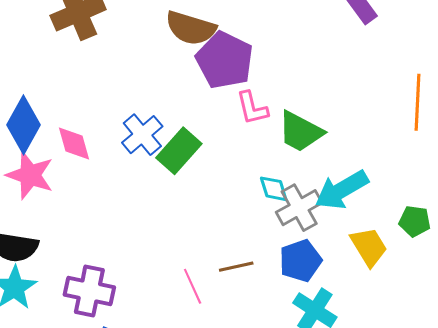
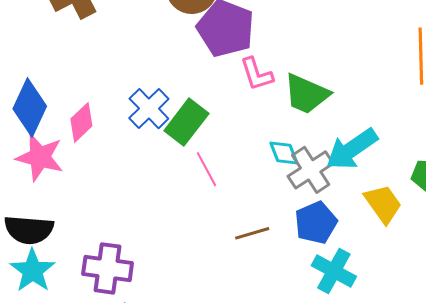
pink diamond: (74, 143) -> (81, 122), turned 66
pink line: (193, 286) -> (206, 169), moved

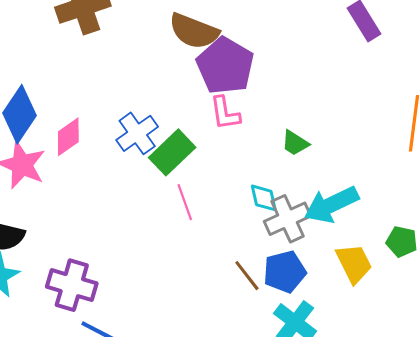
pink L-shape: (257, 74) -> (225, 113), moved
green trapezoid: (306, 94) -> (295, 143), size x0.6
brown line: (252, 233) -> (247, 276), moved, turned 60

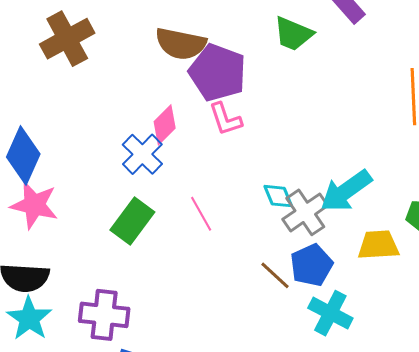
pink diamond: (68, 137) -> (165, 125), moved
green trapezoid: (295, 143) -> (293, 34), moved, size x1.4
green rectangle: (172, 152) -> (132, 221), moved
yellow trapezoid: (354, 263) -> (378, 245), turned -57

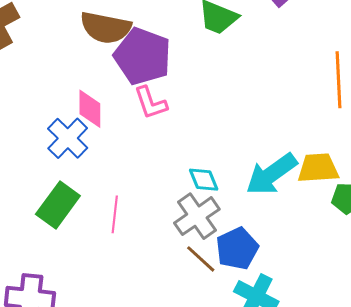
pink diamond: (165, 125) -> (90, 109), turned -45
gray cross: (305, 212) -> (197, 216), moved
pink line: (201, 214) -> (115, 214), moved, turned 36
yellow trapezoid: (378, 245) -> (318, 168), moved

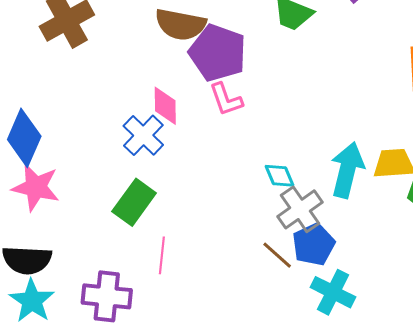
cyan arrow: (271, 174) -> (347, 170), turned 140
pink line: (115, 214) -> (162, 255), moved
gray cross: (197, 216) -> (300, 209), moved

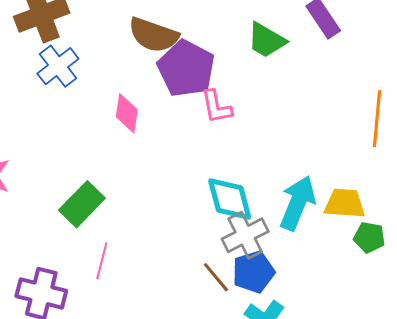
pink L-shape: (226, 99) -> (216, 107), moved
blue cross: (143, 135) -> (58, 66), moved
cyan diamond: (280, 176) -> (230, 199), size x1.6

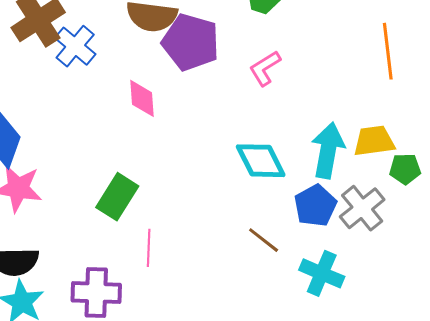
blue cross: (58, 66) -> (75, 46), moved
pink L-shape: (216, 107) -> (265, 68), moved, turned 81
gray cross: (245, 235) -> (362, 208), moved
blue pentagon: (253, 272) -> (315, 206), moved

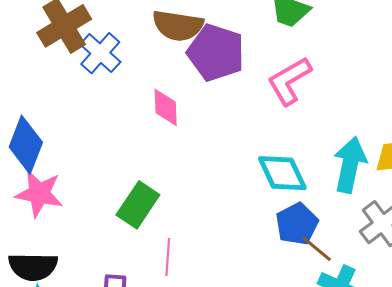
pink L-shape: (265, 68) -> (289, 81), size x1.4
blue pentagon: (315, 206) -> (297, 224), moved
brown line: (264, 240) -> (317, 249), moved

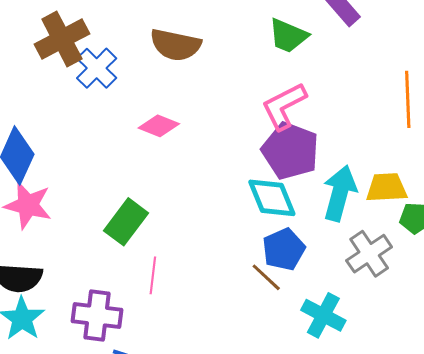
purple pentagon: (216, 53) -> (290, 151), moved
pink diamond: (166, 107) -> (159, 126), turned -69
brown line: (317, 249) -> (266, 277), moved

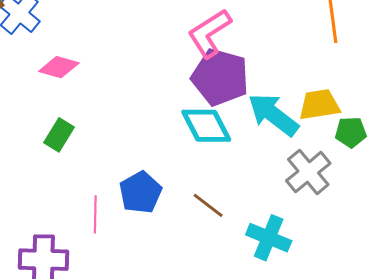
pink diamond: (159, 126) -> (59, 67), moved
cyan arrow: (340, 193) -> (273, 115), turned -62
green rectangle: (126, 222) -> (59, 135), moved, size x0.7
blue pentagon: (284, 249) -> (140, 192), moved

